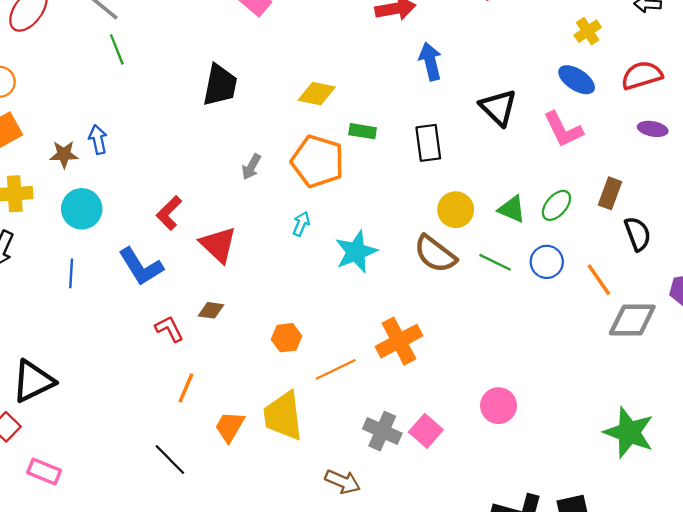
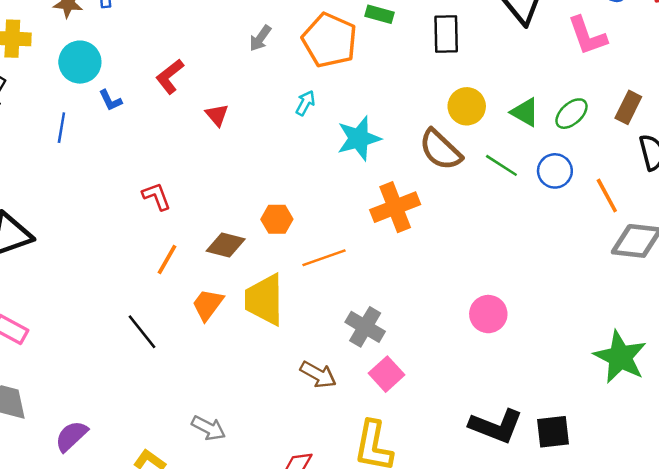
red triangle: (218, 245) -> (217, 115), size x0.6
blue L-shape: (141, 267) -> (110, 100), moved, size x0.5
brown diamond: (211, 310) -> (226, 245), moved, size x1.4
orange cross: (399, 341) -> (395, 207), moved
pink square: (426, 431) -> (386, 374), moved

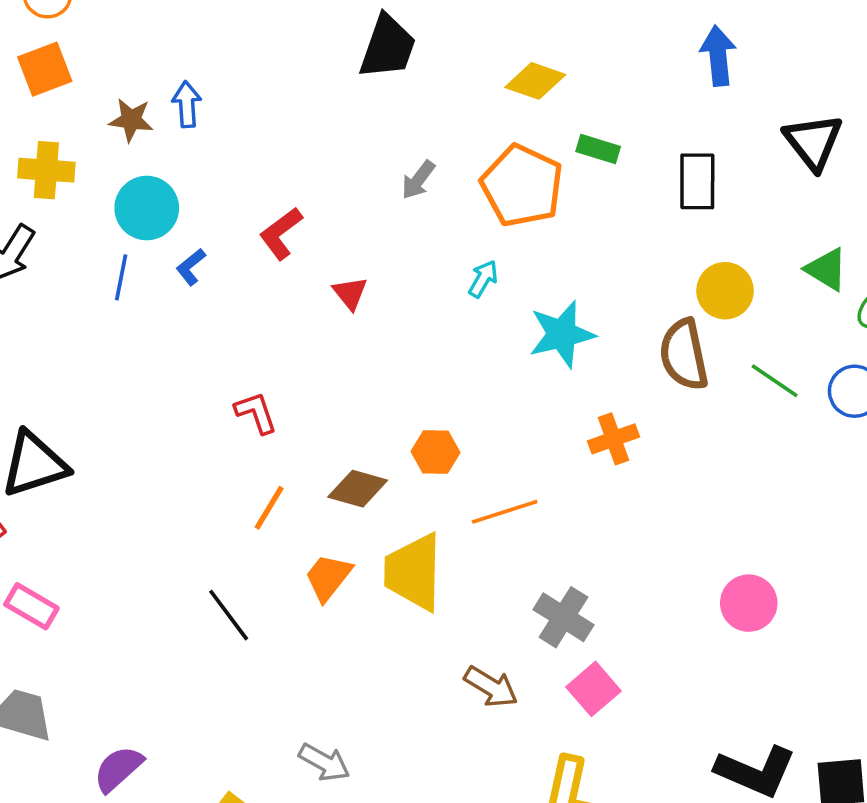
blue L-shape: (110, 100) -> (191, 267), turned 75
green triangle: (525, 112) -> (826, 269), moved
blue line: (61, 128) -> (121, 277), moved
brown semicircle: (440, 150) -> (684, 355), turned 33
orange cross: (395, 207) -> (613, 439), size x0.7

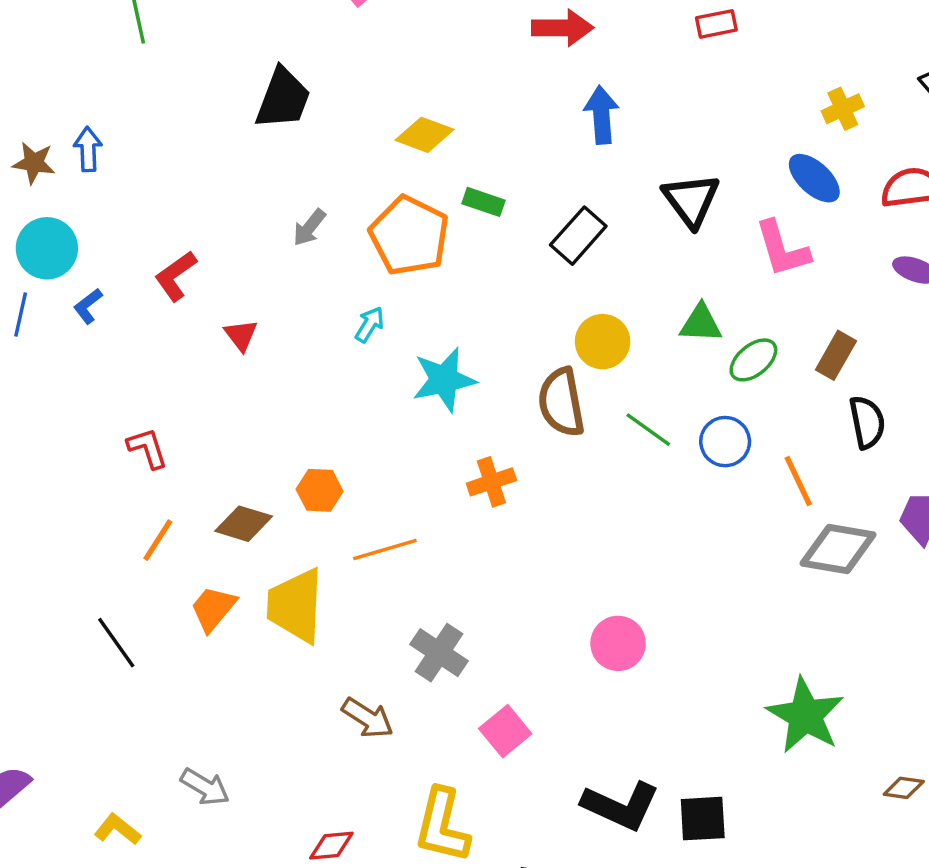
black rectangle: (697, 181) -> (578, 236), turned 40
green triangle: (826, 269) -> (701, 323), turned -30
pink square: (593, 689) -> (505, 731), moved

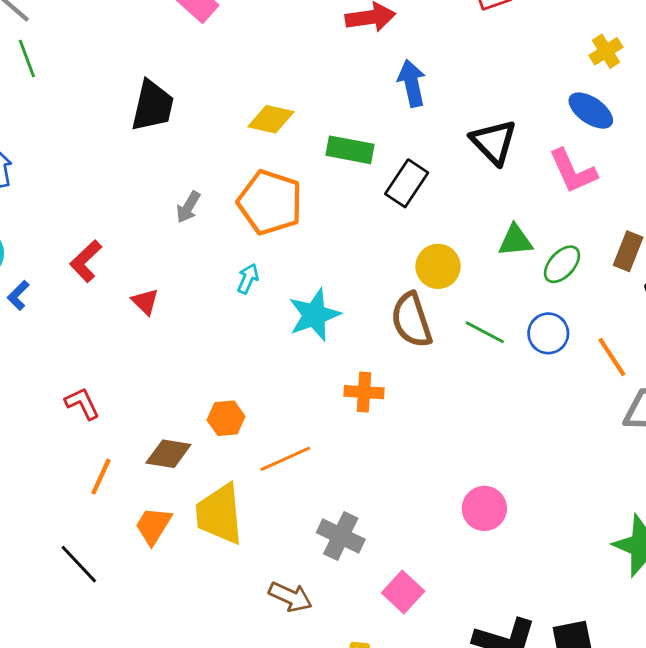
green rectangle: (483, 202) -> (350, 150), moved, size x1.4
orange cross: (491, 482) -> (364, 392), turned 30

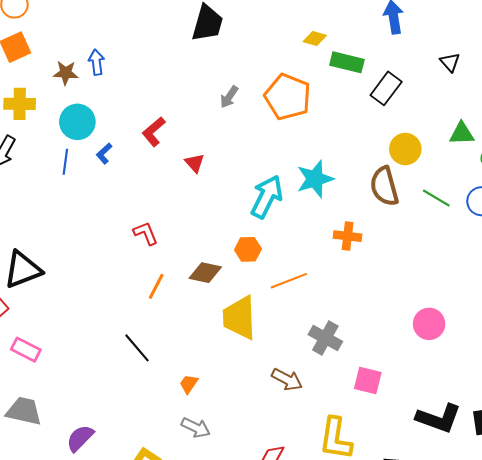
yellow diamond: (271, 119) -> (315, 39), moved, size x0.7
black triangle: (494, 142) -> (450, 62), size x0.6
cyan arrow: (248, 279) -> (267, 197), moved, size x2.0
orange trapezoid: (153, 526) -> (189, 384), moved, size x0.7
pink square: (403, 592) -> (368, 380), turned -32

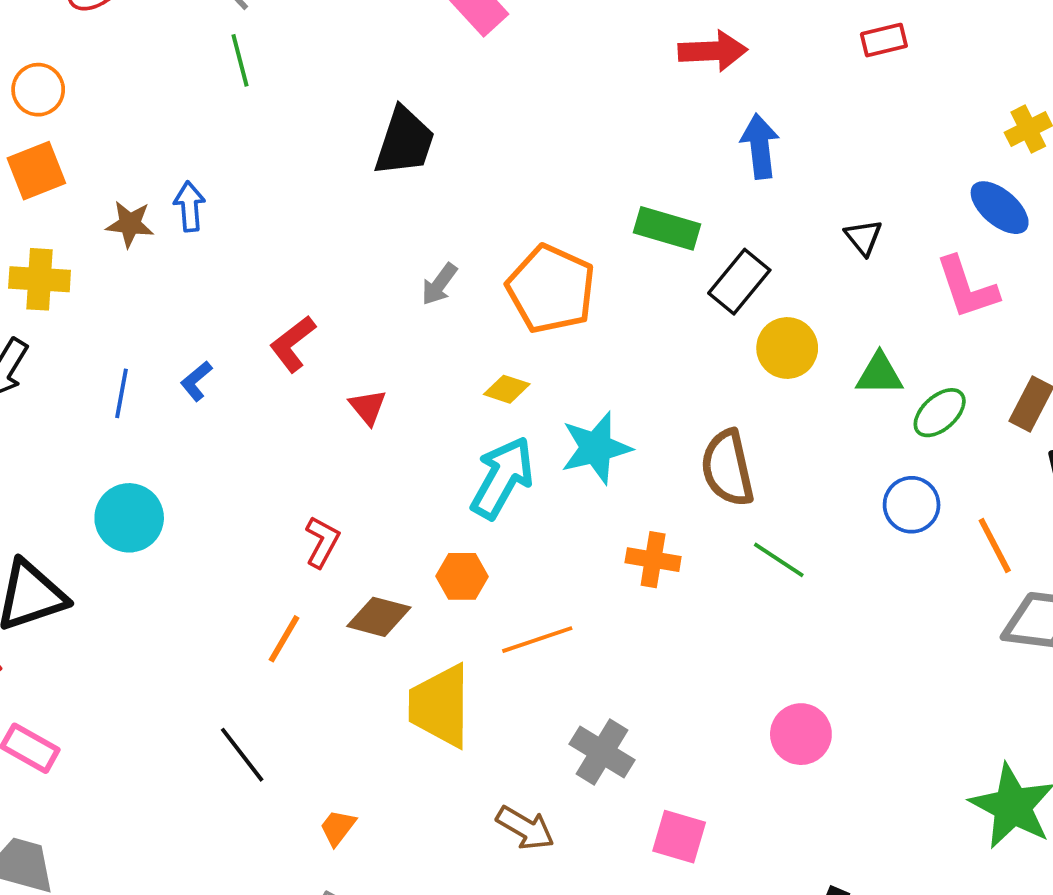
yellow diamond: (315, 39) -> (507, 389), moved
cyan circle: (77, 122) -> (129, 518), moved
yellow circle: (405, 149) -> (787, 348), moved
green line: (436, 198) -> (779, 560), moved
red L-shape: (146, 233) -> (322, 542), moved, turned 48

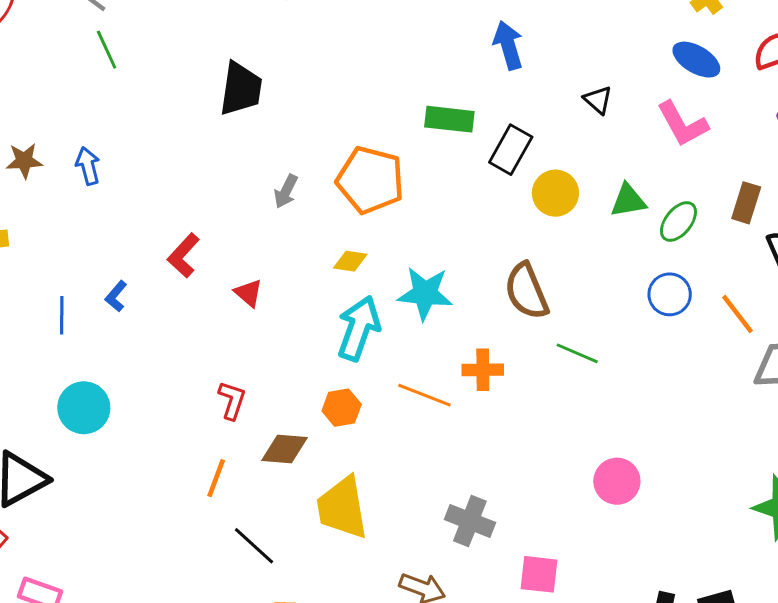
brown star: (130, 224) -> (24, 161), moved
cyan star: (596, 448) -> (425, 293), turned 30
orange line: (537, 640) -> (424, 395), moved, turned 50
black line: (242, 755) -> (254, 546), moved

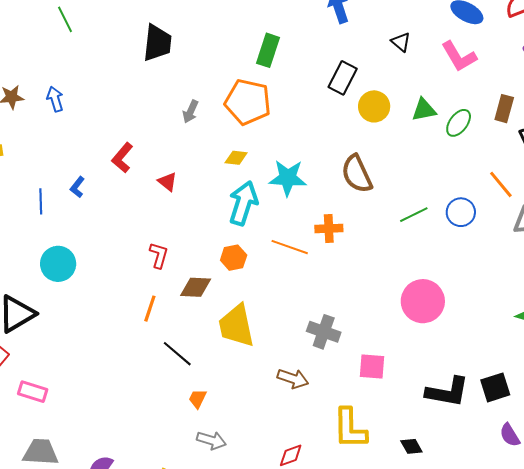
green rectangle: (449, 119) -> (268, 50), moved, turned -76
blue circle: (670, 294) -> (461, 212), moved
green line: (577, 353) -> (414, 215), moved, turned -48
pink circle: (617, 481) -> (423, 301), size x1.4

